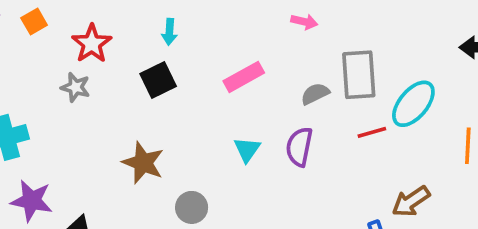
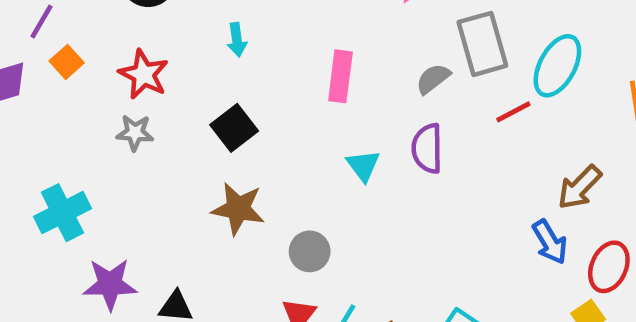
pink rectangle: (244, 77) -> (340, 76), turned -42
black square: (158, 80) -> (234, 128), moved

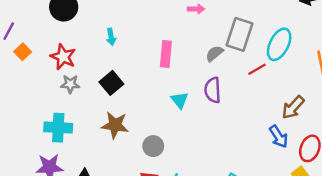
gray rectangle: (482, 44) -> (239, 34), turned 36
gray star: (135, 133) -> (70, 84), moved
cyan cross: (62, 213) -> (58, 128), moved, turned 32

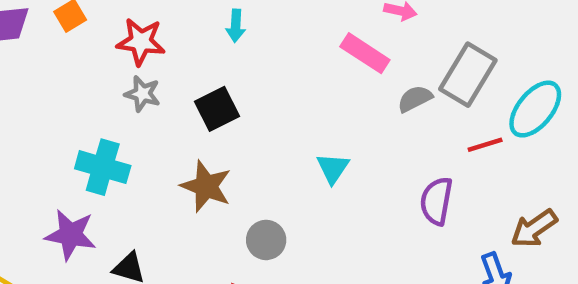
pink rectangle: (166, 54) -> (365, 53), moved, turned -75
red star: (63, 57) -> (141, 42), turned -30
purple semicircle: (213, 90) -> (436, 201), moved

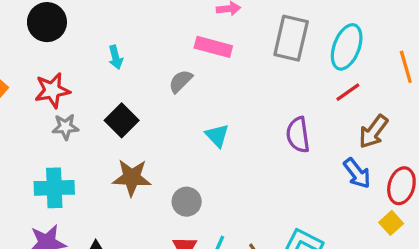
gray semicircle: (415, 99) -> (181, 81), moved
red line: (485, 145) -> (348, 92), moved

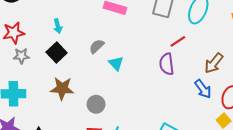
cyan arrow: (116, 57) -> (58, 26), moved
gray semicircle: (181, 81) -> (97, 46), moved
red line: (348, 92) -> (178, 41), moved

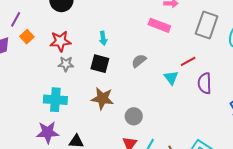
red line: (178, 41) -> (188, 61), moved
black square: (57, 52) -> (100, 64), turned -36
cyan triangle: (116, 63) -> (171, 78), moved

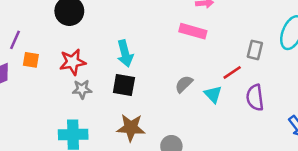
gray rectangle: (207, 25) -> (255, 50), moved, size x0.6
orange square: (27, 37) -> (31, 60), turned -32
cyan arrow: (103, 38) -> (125, 53), size x1.5
gray semicircle: (139, 61) -> (184, 84), moved

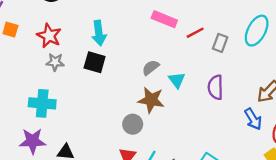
red star: (73, 62) -> (49, 36), turned 30
red line: (232, 72) -> (195, 33), moved
brown star: (131, 128) -> (151, 100), moved

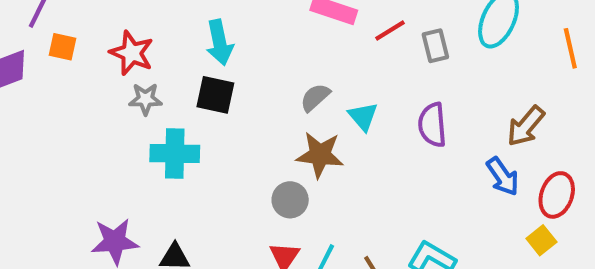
gray rectangle: (220, 43) -> (435, 46), turned -30
cyan cross: (42, 103) -> (175, 153), moved

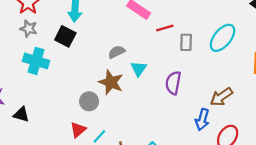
blue arrow: (503, 177) -> (202, 120), turned 35

